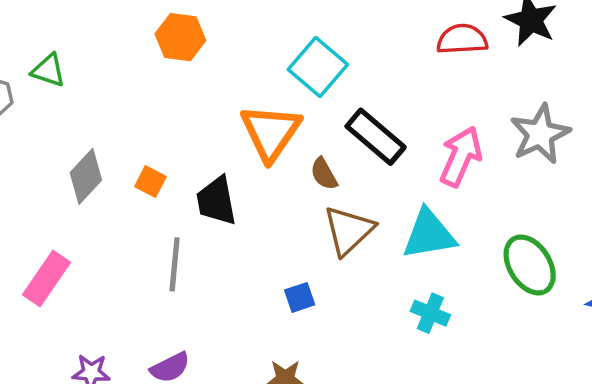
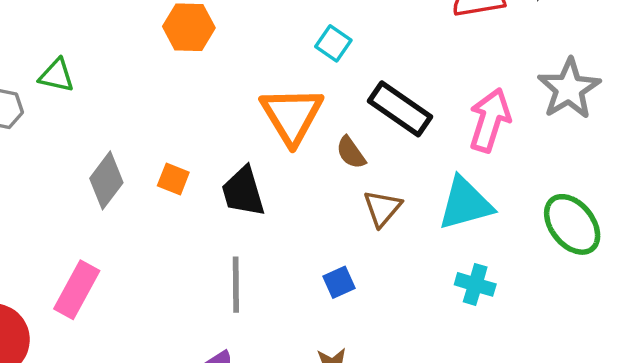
cyan square: (318, 67) -> (333, 43), size x0.6
brown triangle: (349, 230) -> (382, 208), size x0.7
gray line: (175, 264) -> (236, 285), moved

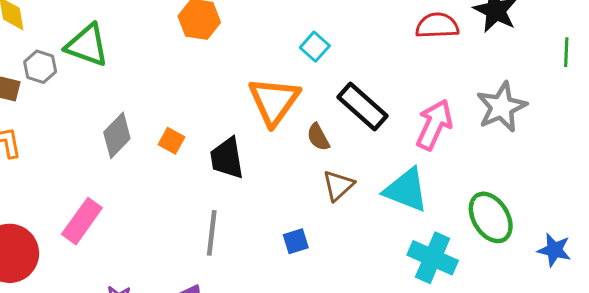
green triangle: (57, 75) -> (87, 45), size x1.5
cyan triangle: (465, 204) -> (406, 190), turned 30
cyan cross: (475, 284) -> (433, 258), moved, size x1.5

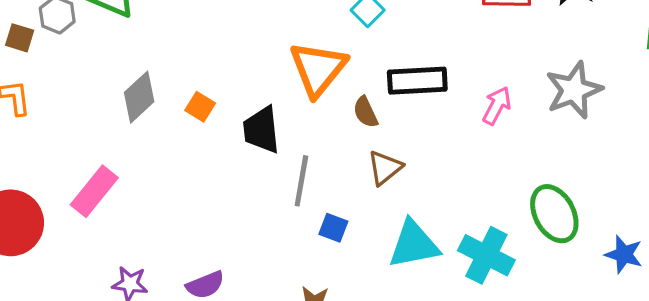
black rectangle: (362, 107) -> (417, 81), turned -48
pink arrow: (434, 125) -> (497, 106), size x0.7
cyan triangle: (406, 190) -> (414, 244), moved, turned -36
gray line: (212, 233) -> (301, 181), moved
blue square: (296, 241) -> (333, 228), turned 35

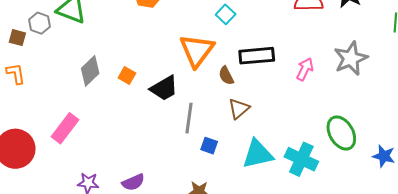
black trapezoid: (261, 130) -> (164, 88), turned -112

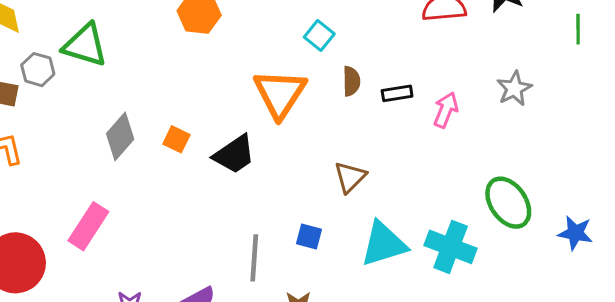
black rectangle: (257, 56) -> (397, 93), moved, size x0.6
gray star: (351, 58) -> (514, 89), size x0.7
brown semicircle: (226, 76) -> (351, 81), moved, turned -150
gray line: (189, 118) -> (254, 258), moved

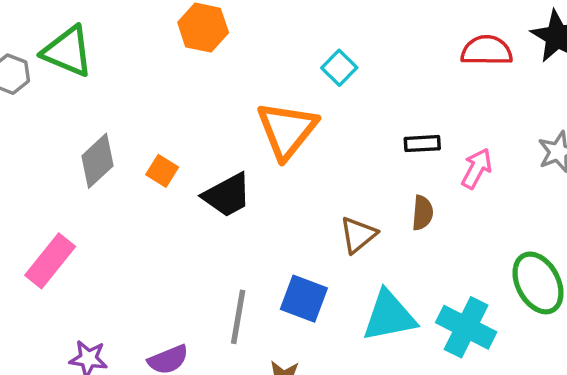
brown semicircle: (351, 81) -> (422, 213), moved
blue square: (309, 236) -> (304, 299), size x1.5

